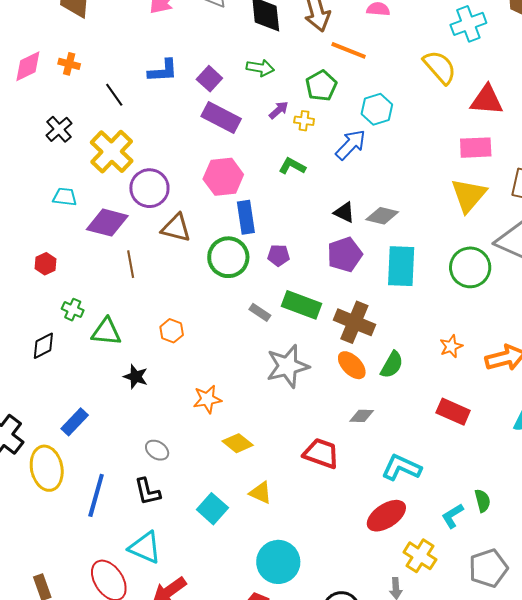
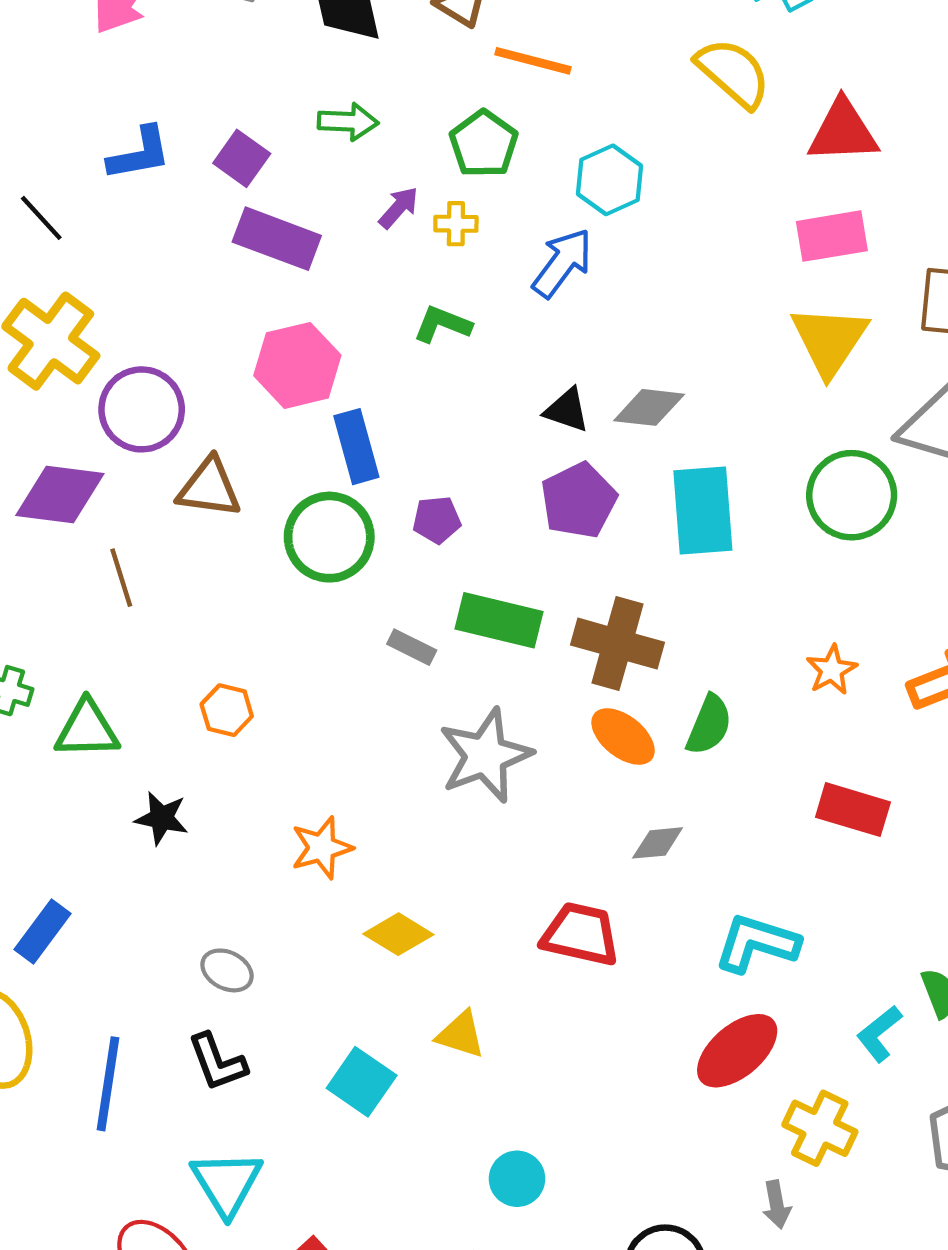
cyan triangle: (145, 548) -> (227, 1183), turned 42
cyan circle: (278, 562) -> (517, 1179), size x0.6

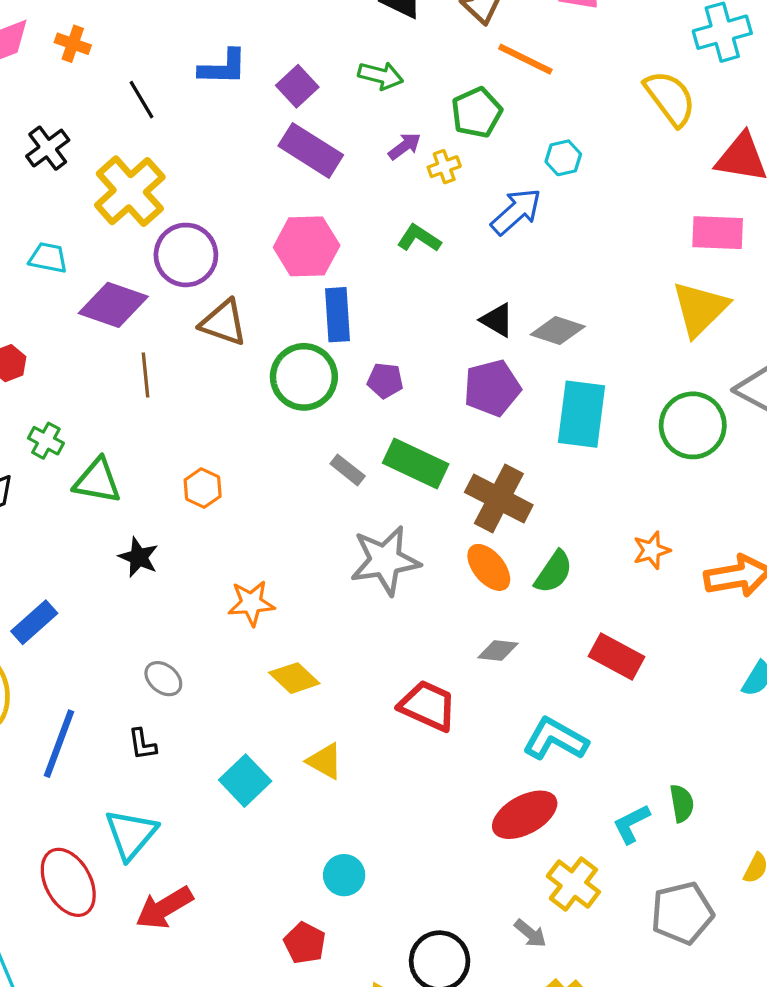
cyan hexagon: (609, 180) -> (563, 158), size x0.7
yellow cross: (456, 224) -> (444, 167), turned -32
red rectangle: (853, 810) -> (616, 656), moved
black L-shape: (217, 1062) -> (142, 744), size x0.7
gray arrow: (777, 1205) -> (530, 933), turned -52

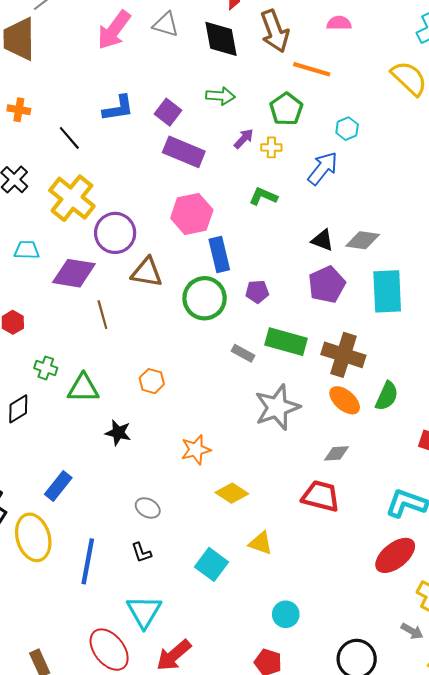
yellow cross: (444, 167) -> (271, 147), turned 30
gray diamond: (498, 651) -> (336, 453), moved

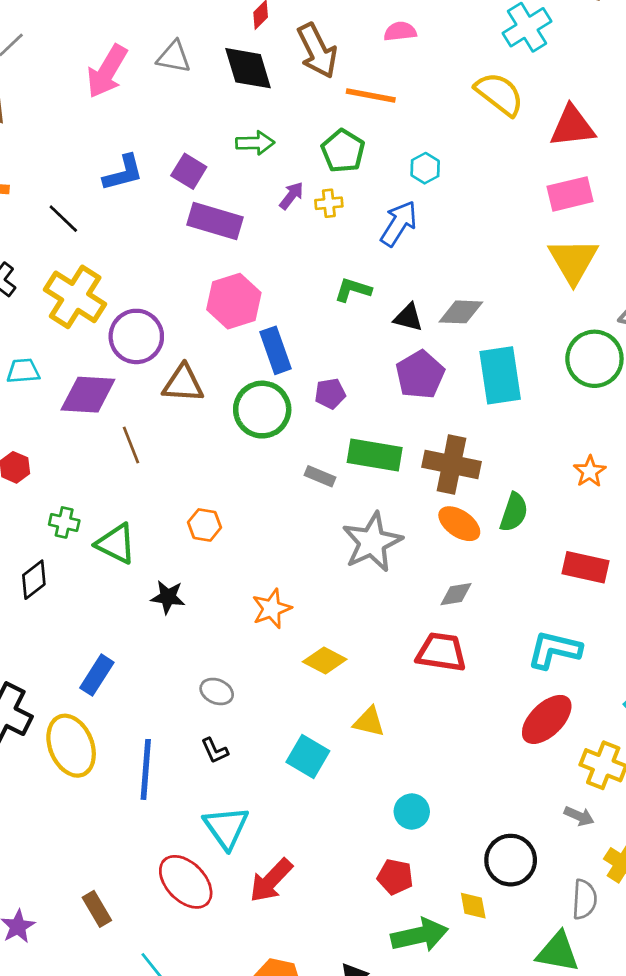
green L-shape: (263, 196) -> (353, 290), moved
green triangle: (83, 388) -> (116, 544), turned 32

